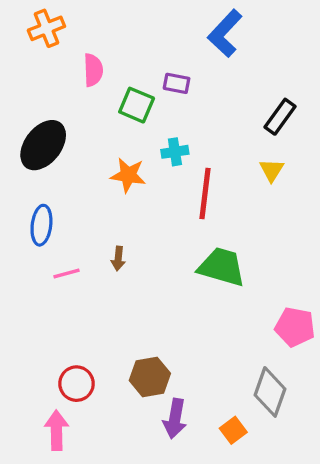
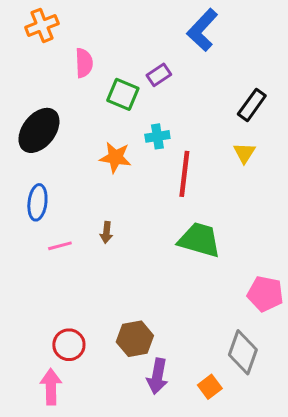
purple rectangle: (177, 83) -> (159, 75), turned -45

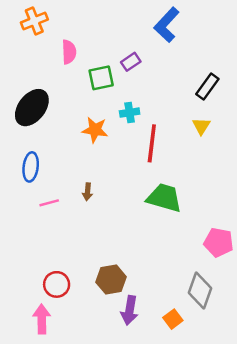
green square: (123, 94) -> (101, 78), turned -35

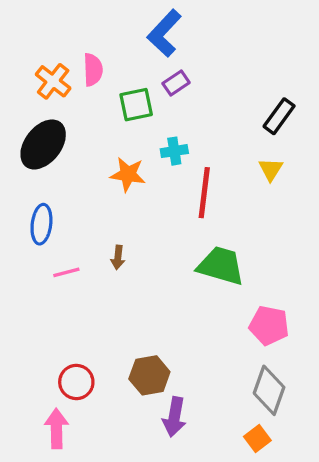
orange cross: (34, 21) -> (53, 81), moved, turned -30
blue L-shape: (167, 25) -> (164, 33), moved
pink pentagon: (219, 242) -> (269, 326), moved
orange square: (173, 319) -> (257, 438), moved

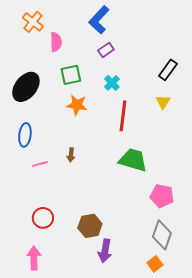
orange cross: (53, 81) -> (33, 22), moved
green square: (136, 105) -> (71, 75), moved
cyan cross: (174, 151) -> (112, 83), moved, turned -35
red circle: (76, 382) -> (43, 218), moved

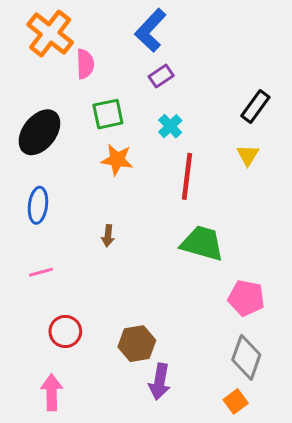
orange cross: (33, 22) -> (50, 33), size x1.4
pink line: (40, 164) -> (41, 272), moved

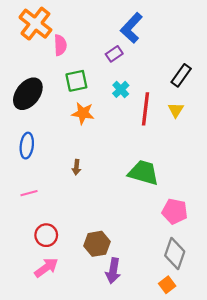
blue L-shape: (150, 30) -> (132, 28), moved
red line: (187, 176) -> (146, 109), moved
pink arrow: (52, 392) -> (46, 268), moved, turned 55

